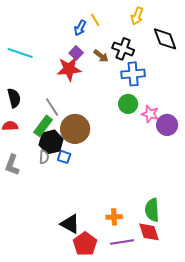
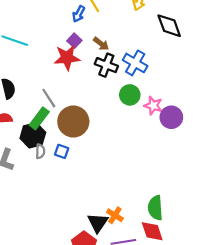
black cross: (123, 49) -> (106, 65), moved
blue cross: (133, 74) -> (135, 63), turned 35
black hexagon: (51, 142) -> (33, 135), moved
orange cross: (114, 217) -> (115, 215), turned 35
black triangle: (70, 224) -> (98, 223), moved, turned 35

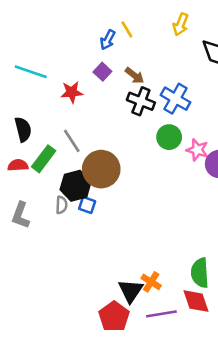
red star: (67, 58) -> (72, 92), moved, size x0.7
green rectangle: (39, 118) -> (44, 159), moved
black hexagon: (33, 135) -> (76, 186), moved

